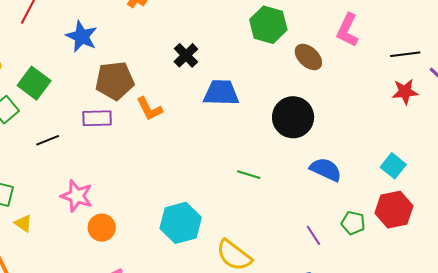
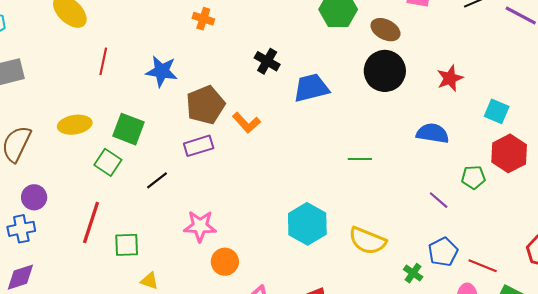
red star: (405, 92) -> (450, 78), moved
black circle: (293, 117) -> (385, 71), moved
yellow triangle: (23, 223) -> (149, 281), moved
orange circle: (102, 228) -> (225, 262), moved

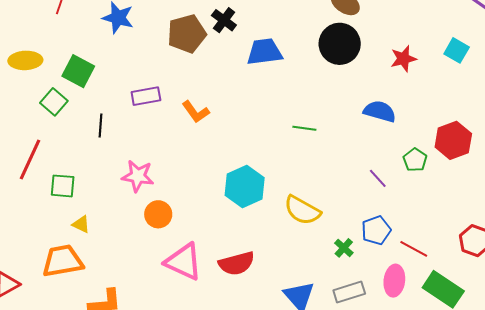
brown pentagon: (205, 105) -> (187, 34), moved
cyan square: (497, 111) -> (457, 50), moved
orange L-shape: (246, 123) -> (196, 112), moved
green pentagon: (473, 177) -> (415, 160), turned 30
black line: (157, 180) -> (100, 125), turned -55

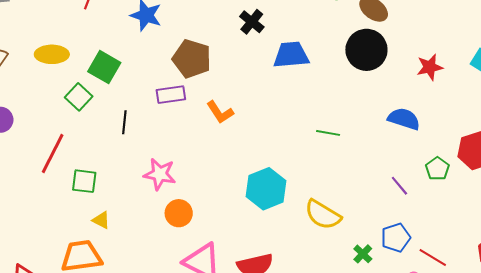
brown pentagon: (187, 34) -> (192, 59), moved, turned 30

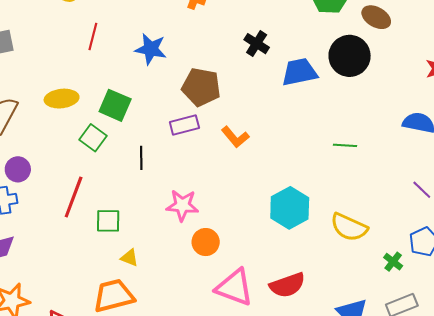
black circle: (366, 50) -> (350, 56), moved

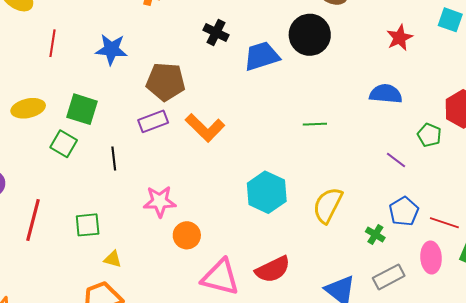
orange L-shape: (235, 137) -> (205, 128), size x1.4
red line: (74, 197) -> (33, 220), moved
yellow semicircle: (349, 227) -> (328, 205), turned 99

